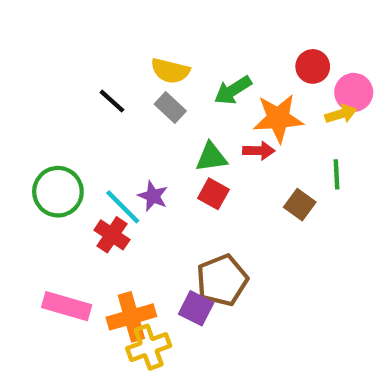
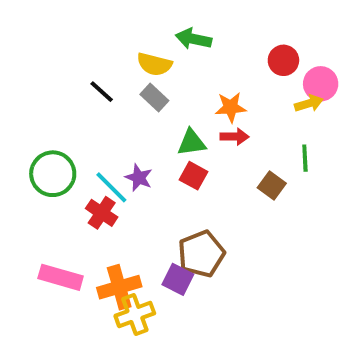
green arrow: (233, 90) -> (194, 39), moved, turned 44
orange star: (278, 118) -> (231, 107), moved, size x0.7

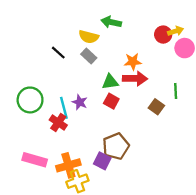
yellow arrow: (309, 103) -> (176, 31), moved
red arrow: (235, 137) -> (135, 79), size x1.5
cyan line: (111, 187) -> (64, 108), turned 30

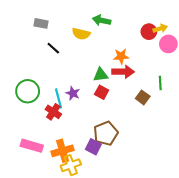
gray rectangle: (89, 56) -> (41, 23), moved, turned -32

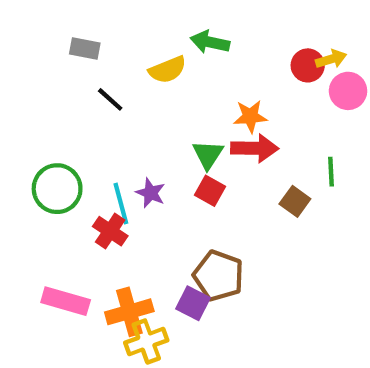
yellow semicircle: (81, 34) -> (168, 70), turned -36
green triangle: (101, 75) -> (208, 155), turned -49
brown pentagon: (106, 133) -> (218, 276), turned -30

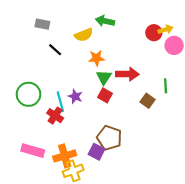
orange star: (250, 116) -> (97, 58), moved

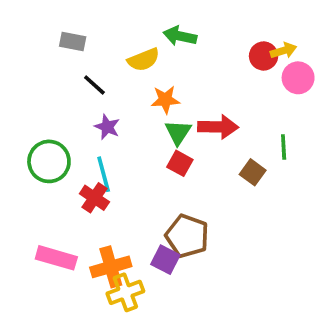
purple star: (75, 96) -> (107, 127), moved

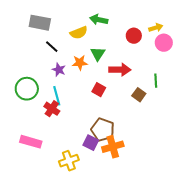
gray rectangle: (73, 41) -> (40, 23), size x1.5
red circle: (264, 56) -> (134, 36), moved
orange star: (165, 100) -> (80, 63), moved
green triangle: (178, 132) -> (98, 54), moved
orange cross: (111, 267) -> (113, 147), moved

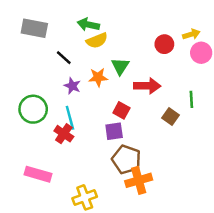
green arrow: (99, 20) -> (88, 25), moved
gray rectangle: (40, 23) -> (34, 28), moved
purple square: (91, 143) -> (114, 131), moved, turned -35

